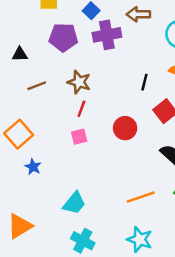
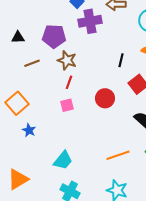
purple pentagon: (63, 37) -> (54, 36), moved

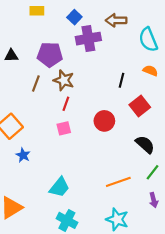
brown line: (32, 63) -> (36, 83), moved, turned -49

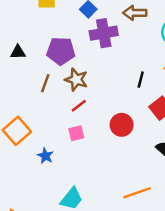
red line: (66, 104) -> (79, 106), turned 32
blue star: (23, 155) -> (45, 156), moved

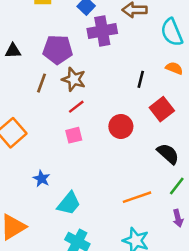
blue star: (45, 156) -> (42, 179), moved

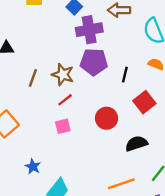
purple pentagon: (58, 50) -> (94, 62), moved
black semicircle: (168, 154) -> (136, 144), moved, turned -60

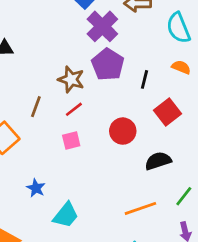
purple cross: (89, 30) -> (102, 26), turned -35
purple pentagon: (94, 62) -> (108, 64), turned 30
brown line: (33, 78) -> (36, 107), moved

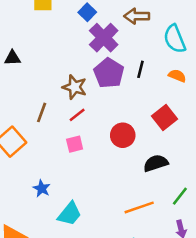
black line: (144, 79) -> (140, 69), moved

